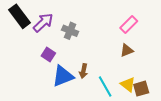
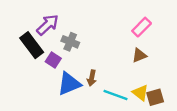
black rectangle: (19, 16) -> (32, 45), moved
gray cross: (70, 31) -> (70, 42), moved
cyan line: (105, 86) -> (116, 95), turned -40

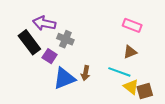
purple arrow: (48, 25) -> (44, 23), turned -125
pink rectangle: (142, 27) -> (132, 25), turned 66
cyan line: (116, 95) -> (119, 72), moved

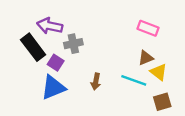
gray cross: (65, 39) -> (73, 44), turned -35
blue triangle: (64, 78) -> (53, 87), moved
yellow triangle: (131, 87) -> (159, 72), moved

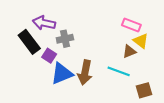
yellow triangle: (159, 72) -> (141, 41), moved
brown arrow: (96, 82) -> (85, 72), size x1.6
blue triangle: (53, 87) -> (62, 73), moved

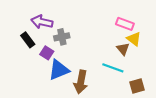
black rectangle: (29, 42) -> (28, 40), size x0.7
brown triangle: (129, 51) -> (123, 49), turned -48
brown arrow: (85, 72) -> (81, 82), moved

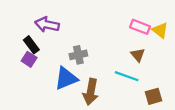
gray cross: (62, 37) -> (78, 55), moved
yellow triangle: (134, 39) -> (160, 30), moved
purple square: (47, 53) -> (29, 59), moved

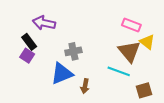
yellow triangle: (160, 30) -> (147, 42), moved
brown triangle: (138, 55) -> (129, 51), size x1.6
brown arrow: (91, 92) -> (85, 86), size x0.6

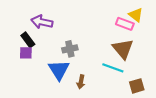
yellow triangle: (147, 42) -> (136, 15), moved
purple square: (27, 56) -> (26, 53), turned -32
blue triangle: (62, 74) -> (59, 70), turned -40

